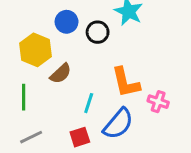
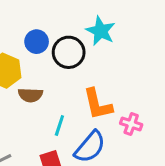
black circle: (98, 32) -> (69, 52), size x1.4
brown semicircle: (61, 74) -> (30, 95), turned 45

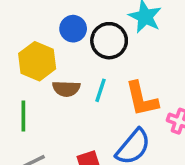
cyan line: (59, 126) -> (101, 90), moved

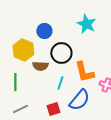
black circle: (109, 41) -> (61, 53), moved
cyan line: (101, 90) -> (60, 83), moved

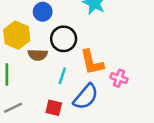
red square: (53, 109) -> (54, 108), turned 32

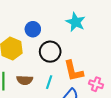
brown semicircle: (38, 55) -> (25, 80), moved

